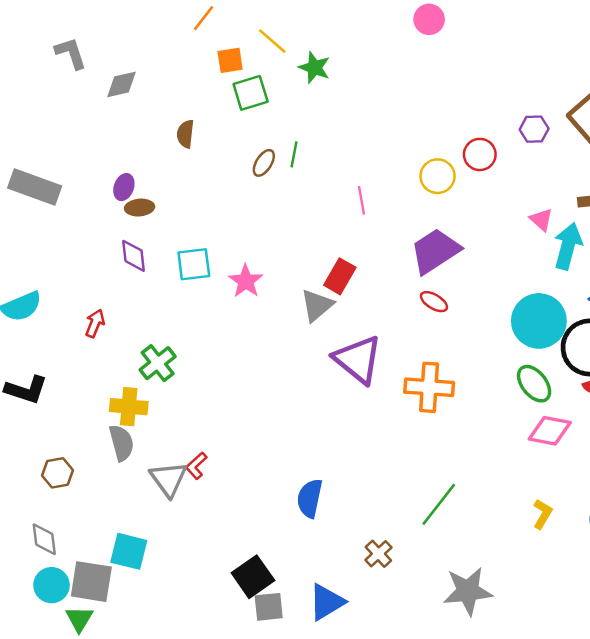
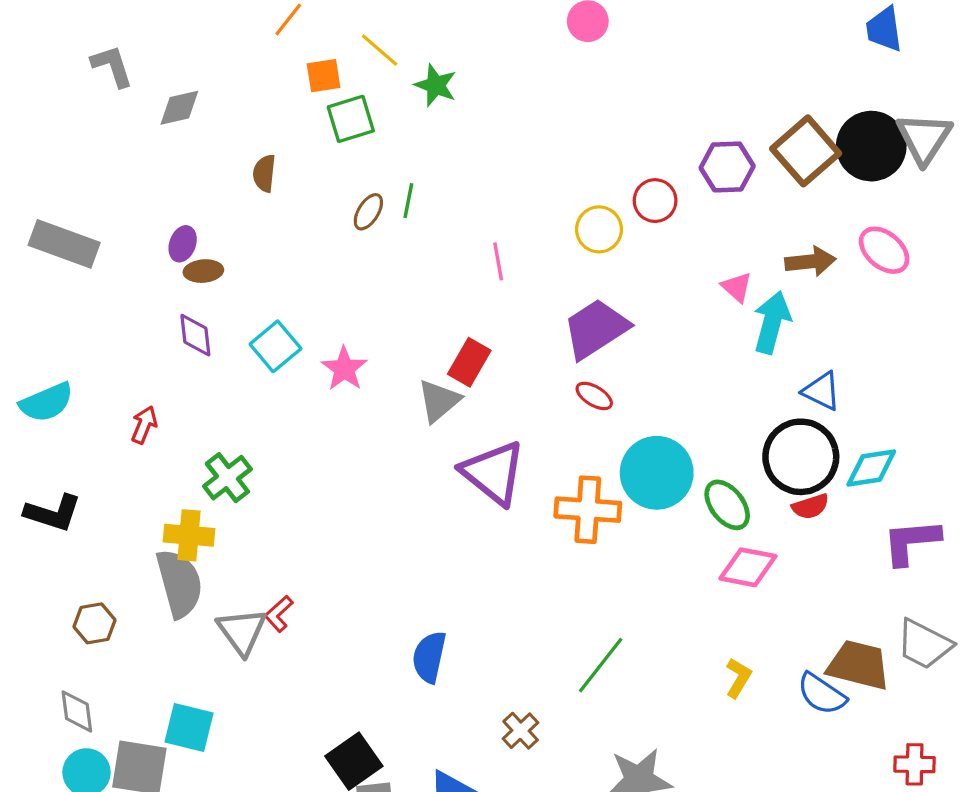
purple hexagon: (534, 129) -> (727, 167), size x1.4
cyan square: (194, 264) -> (275, 346), turned -33
cyan circle: (539, 321) -> (657, 473), moved
gray semicircle: (121, 443) -> (179, 583), size x1.4

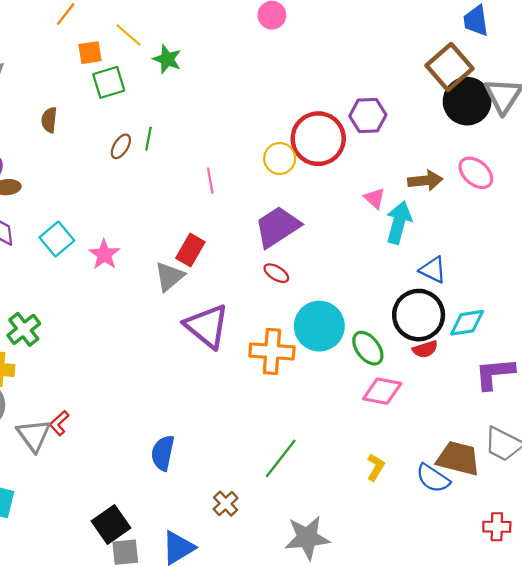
brown square: (806, 151) -> (449, 67), moved
red circle: (655, 201) -> (318, 139), size x1.8

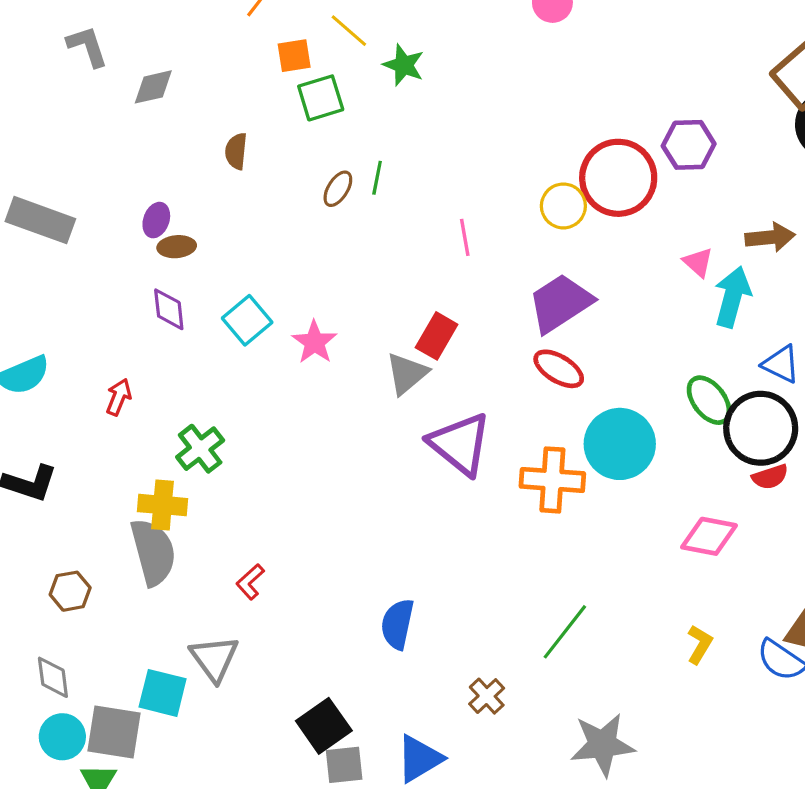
red ellipse: (276, 273) -> (559, 369), size x1.4
green ellipse: (368, 348) -> (709, 400), moved
gray triangle: (34, 435) -> (214, 658), moved

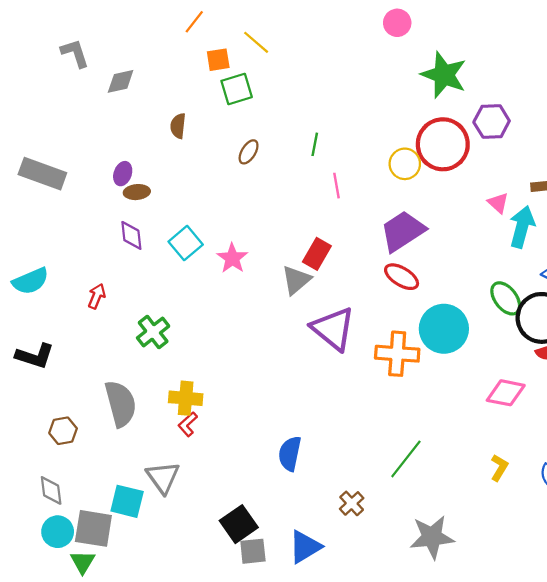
green star: (404, 65) -> (444, 75), moved, size x1.6
green line: (377, 178) -> (315, 144), moved
yellow cross: (163, 505) -> (186, 398), moved

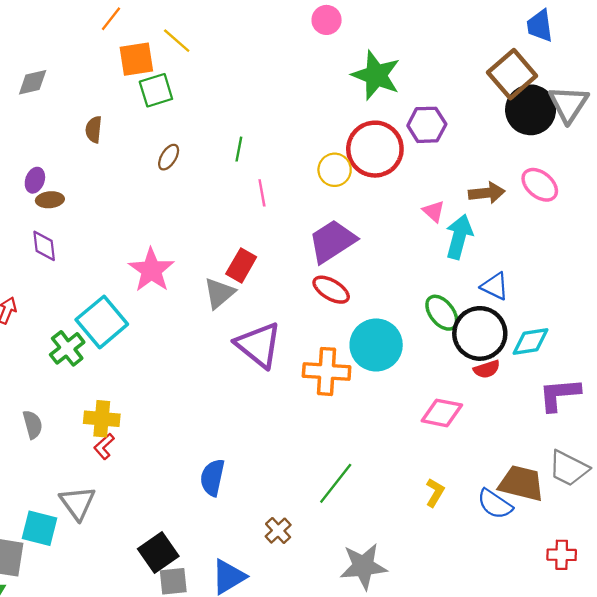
orange square: (218, 60) -> (136, 59), size x1.4
cyan square: (186, 243) -> (102, 322), moved, size x1.4
pink star: (232, 258) -> (151, 270), size x1.4
gray semicircle: (121, 404) -> (33, 425), size x0.6

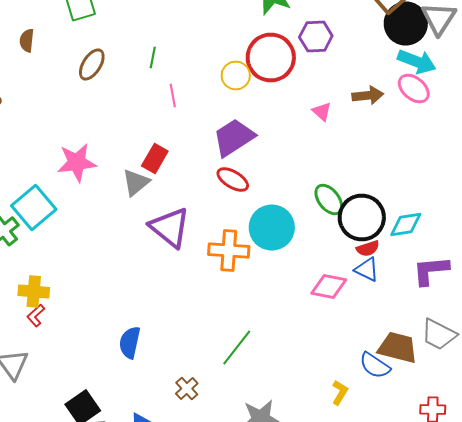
brown ellipse: (169, 157) -> (92, 64), size x1.4
cyan arrow: (459, 237) -> (417, 62), moved, turned 96
pink star: (151, 270) -> (77, 162), turned 30
blue triangle: (495, 286) -> (367, 270), moved
yellow L-shape: (435, 493) -> (340, 392), moved

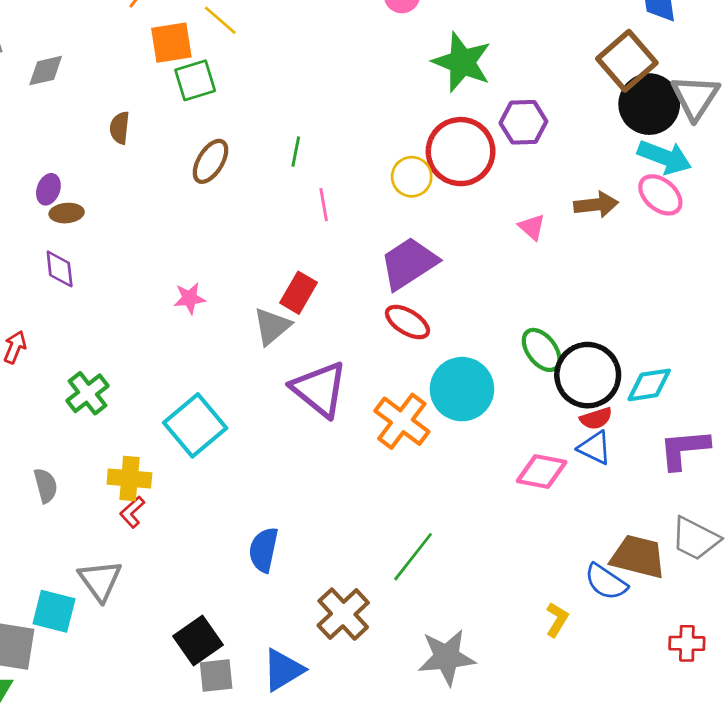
pink star: (77, 162) -> (190, 298), size x0.6
cyan square: (34, 208) -> (195, 425), moved
orange cross: (229, 250) -> (402, 421), turned 33
brown cross: (187, 388) -> (343, 614), size x1.6

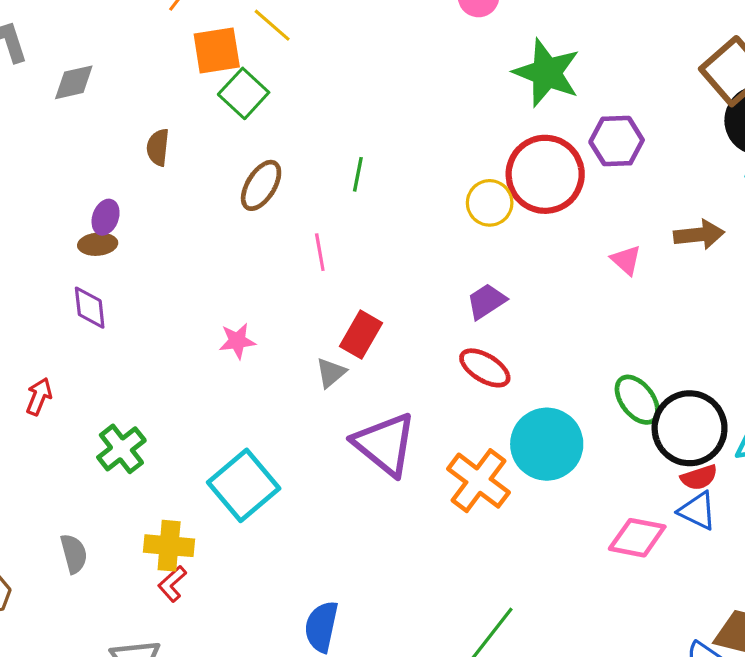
green square: (195, 80) -> (244, 93), turned -30
purple ellipse: (48, 189) -> (106, 217), moved
pink line: (324, 205) -> (320, 252), moved
purple trapezoid: (409, 263) -> (486, 301), size x0.6
gray triangle: (272, 326) -> (331, 373), size x0.7

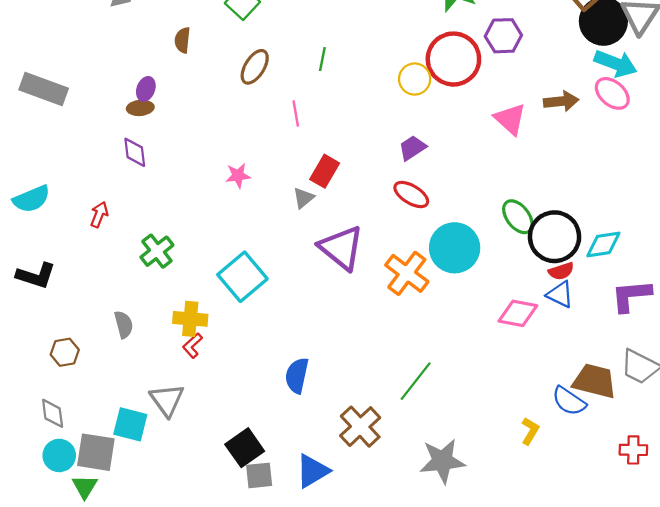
pink triangle: (626, 260) -> (510, 119), size x1.5

